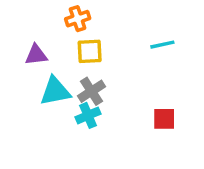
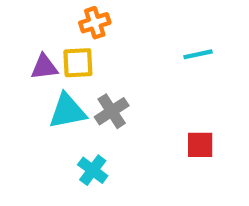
yellow square: (90, 51) -> (78, 63), moved
cyan cross: (88, 115) -> (93, 170), moved, turned -30

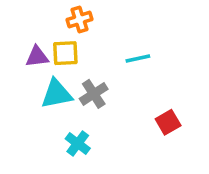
cyan line: (198, 54) -> (138, 58), moved
red square: (200, 145) -> (168, 122), turned -30

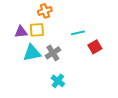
red square: (168, 122) -> (95, 47), moved
cyan cross: (78, 143) -> (58, 81), moved

